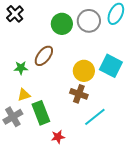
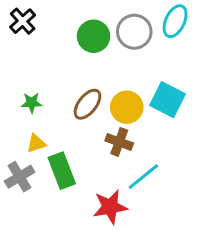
brown ellipse: (44, 56) -> (87, 104), moved
red star: (58, 137) -> (110, 207), moved, size x1.6

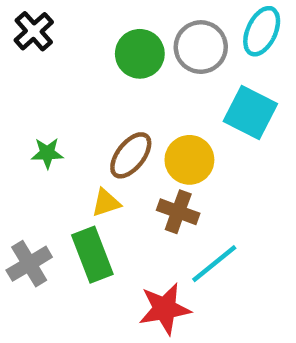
cyan square: (168, 100) -> (250, 112), moved
yellow triangle: (36, 143) -> (106, 203), moved

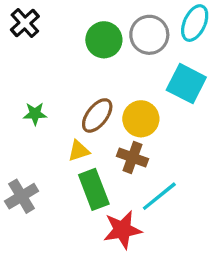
green rectangle: (92, 255) -> (94, 189), moved

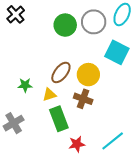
green star: (35, 114) -> (25, 85), moved
cyan line: (159, 196) -> (113, 141), moved
red star: (122, 230) -> (77, 144), size x0.7

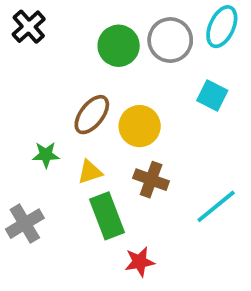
cyan square: (117, 52) -> (212, 95), size x0.7
brown ellipse: (61, 72) -> (92, 115), moved
yellow circle: (88, 75) -> (140, 126), moved
cyan line: (113, 141) -> (216, 206), moved

